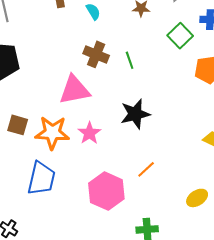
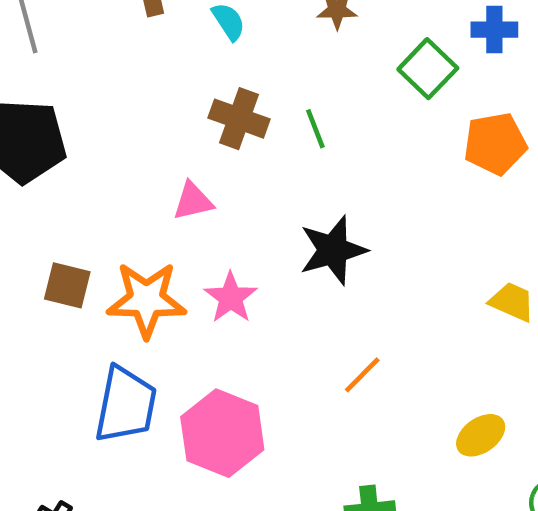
pink triangle: (74, 90) -> (193, 201), size x0.6
pink hexagon: (106, 191) -> (222, 433), moved

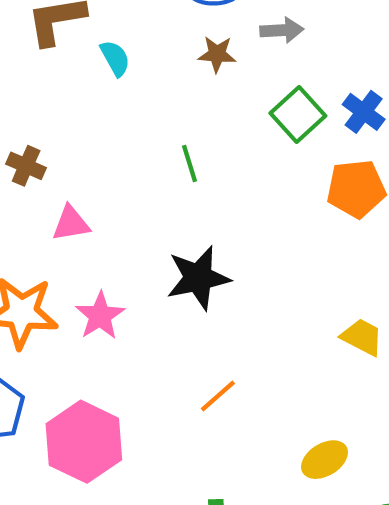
blue cross: (494, 30) -> (364, 112), moved, turned 33
brown cross: (239, 119) -> (26, 166), moved, size x0.7

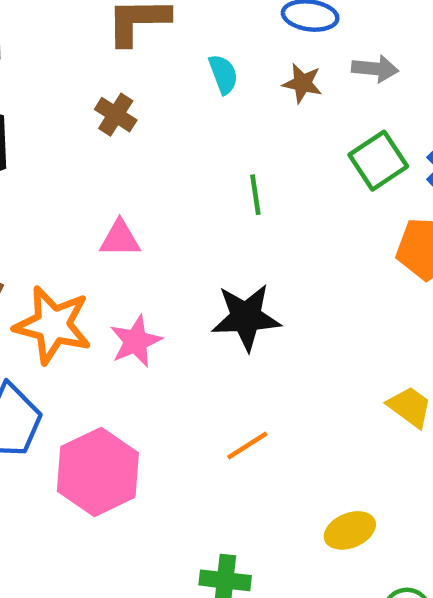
cyan semicircle: (115, 58) -> (223, 74), moved
brown cross: (26, 166) -> (116, 115), moved

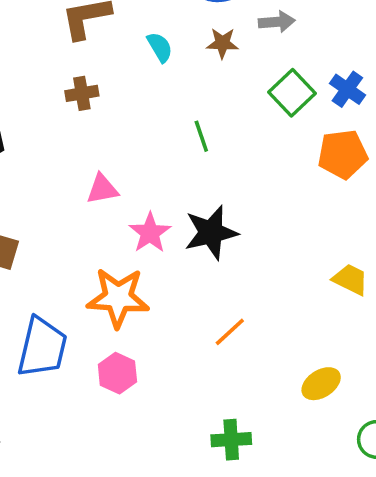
brown cross: (116, 115) -> (82, 93), turned -32
orange star: (53, 325) -> (118, 298), moved
pink star: (136, 341) -> (150, 233), moved
pink hexagon: (98, 472) -> (117, 373), size x0.6

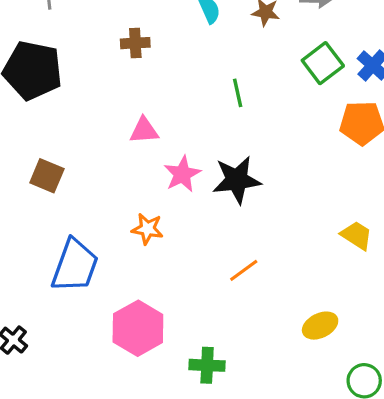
orange star: (118, 298) -> (147, 229), size x0.6
pink hexagon: (117, 373) -> (138, 328), moved, size x1.5
green cross: (231, 440) -> (207, 365), moved

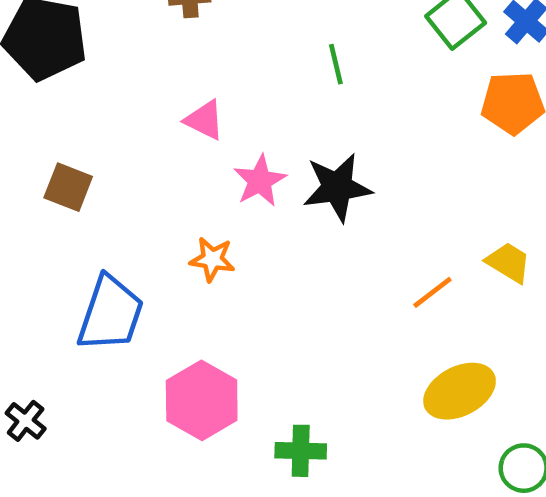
pink triangle: (144, 130) -> (204, 120), turned 32
orange line: (244, 270) -> (432, 292), moved
yellow ellipse: (320, 326) -> (460, 391), size x1.4

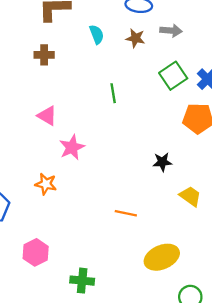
black star: (337, 187) -> (162, 162), moved, size x0.6
orange line: (432, 292) -> (126, 213), moved, turned 45
pink hexagon: (202, 400) -> (36, 252), size x0.7

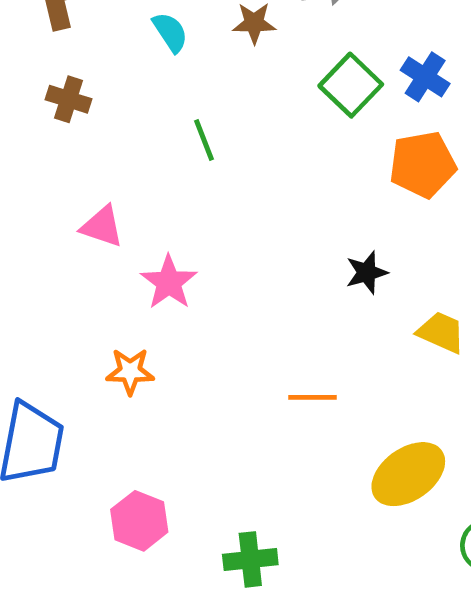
brown cross: (44, 55) -> (69, 99), turned 30
green line: (113, 93) -> (204, 140), moved

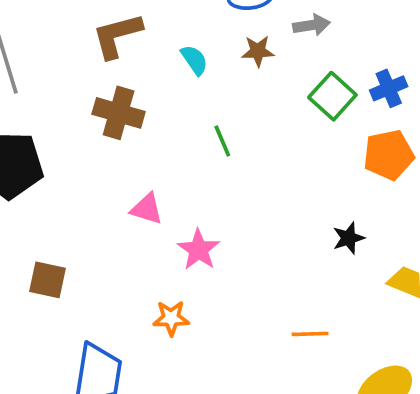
blue cross: (425, 77) -> (389, 88), turned 36
brown cross: (69, 99) -> (119, 113), size x1.5

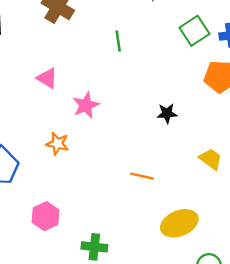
pink triangle: (147, 209) -> (47, 78), moved
black star: (348, 238) -> (167, 113), moved

